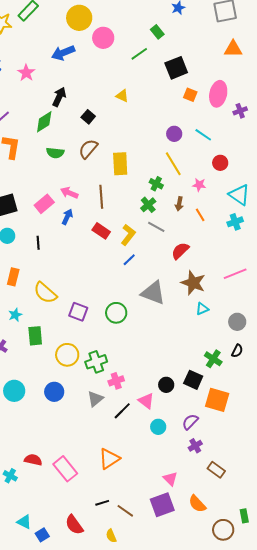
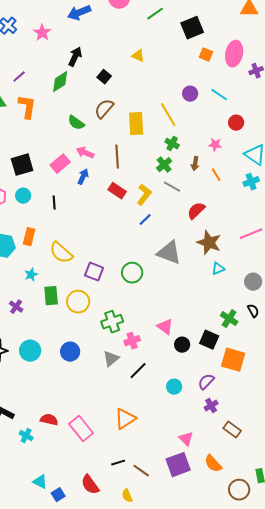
green semicircle: (55, 153) -> (76, 123), moved, turned 30
yellow line: (173, 164) -> (168, 115), moved
black semicircle: (237, 351) -> (253, 311), turned -56
yellow circle: (67, 355) -> (78, 302), moved
pink triangle: (146, 401) -> (165, 327), moved

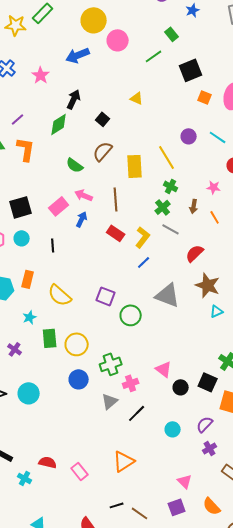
purple square: (94, 272) -> (106, 296), moved
blue circle: (70, 352) -> (79, 379), moved
pink rectangle: (81, 429) -> (80, 471), size x0.7
purple square: (178, 465) -> (177, 507), size x0.7

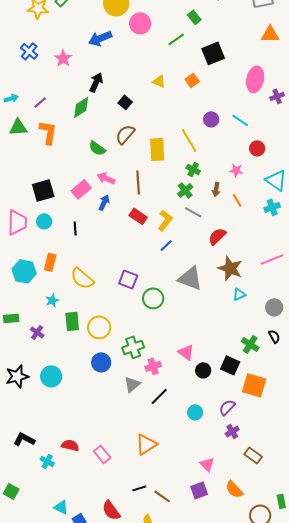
orange square: (205, 97) -> (192, 80), moved, turned 32

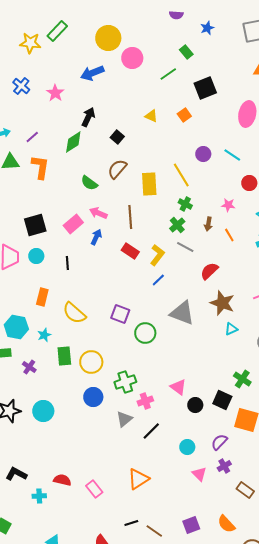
cyan hexagon: (24, 271) -> (16, 327), moved
cyan cross: (47, 461) -> (39, 496), turned -32
pink triangle: (207, 464) -> (199, 474), moved

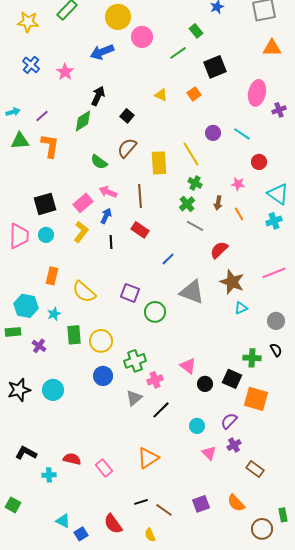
yellow star: (30, 43) -> (28, 22), moved
yellow L-shape: (157, 255) -> (81, 232), moved
black line: (67, 263) -> (111, 242), moved
green cross: (242, 379) -> (252, 358), turned -30

